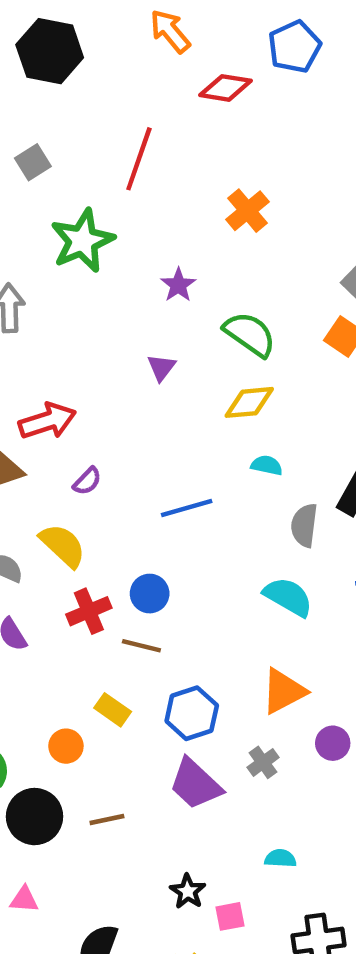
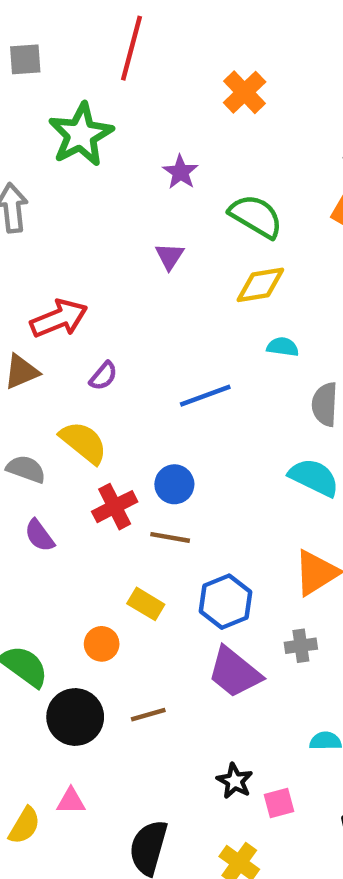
gray square: (33, 162) -> (25, 59), turned 32
gray cross: (263, 762) -> (301, 646), turned 32

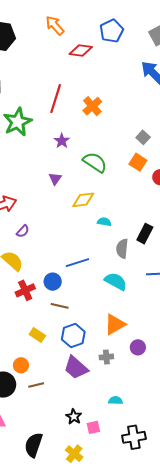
red line: (132, 48) -> (56, 99), moved
yellow diamond: (260, 285) -> (83, 200), moved
blue line: (205, 396) -> (77, 263), moved
brown line: (170, 537) -> (60, 306), moved
orange circle: (102, 644) -> (21, 365), moved

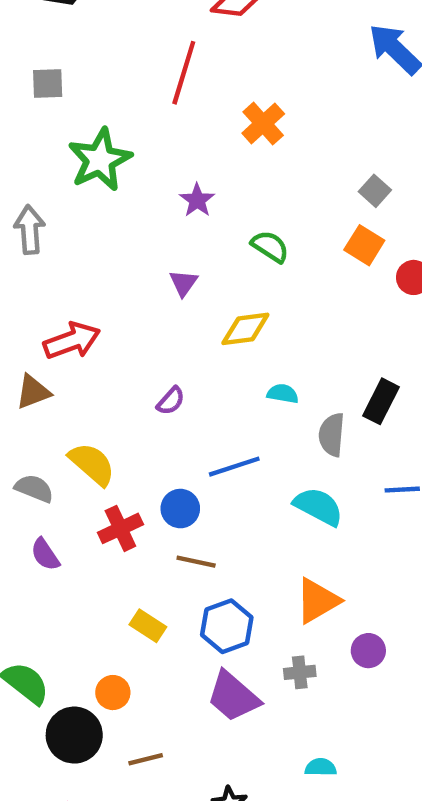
red line: (56, 99) -> (184, 73), moved
green semicircle: (95, 162) -> (270, 246), size x0.7
cyan semicircle: (104, 222) -> (283, 394), moved
purple semicircle: (23, 231) -> (171, 401), moved
brown line: (36, 385) -> (146, 759), moved

